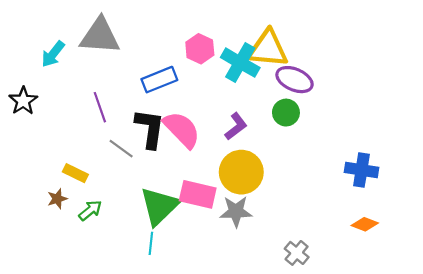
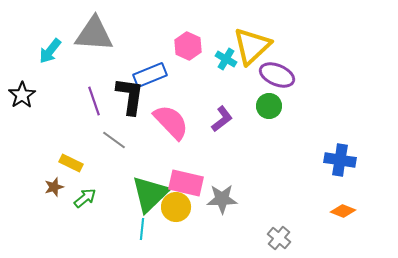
yellow triangle: (268, 49) -> (252, 46), turned -48
cyan cross: (240, 63) -> (226, 59), size x0.6
black L-shape: (150, 128) -> (130, 96), moved
yellow circle: (241, 172) -> (176, 207), moved, size x0.7

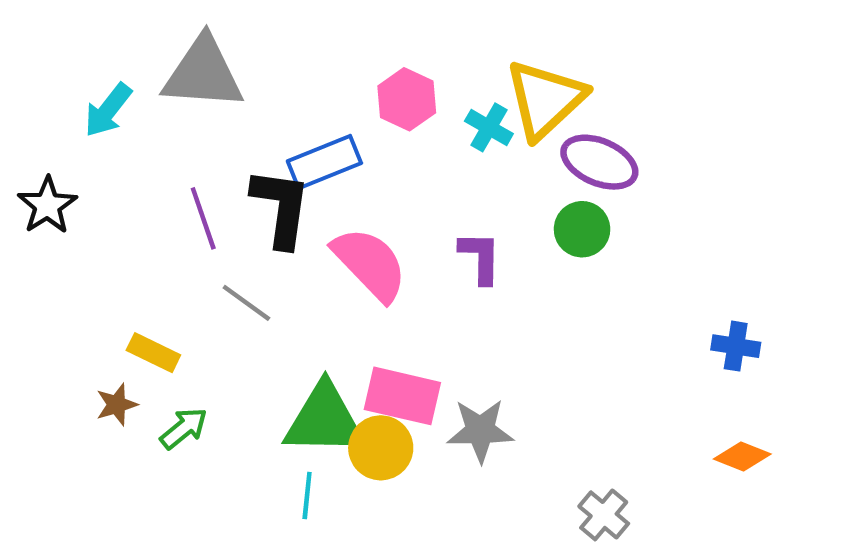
purple L-shape: (222, 119) -> (480, 257), turned -52
blue cross: (340, 160) -> (736, 346), size x0.7
green triangle: (150, 194) -> (324, 420), turned 45

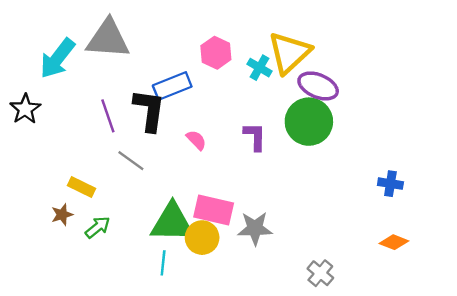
cyan arrow: (108, 110) -> (57, 58), size x1.4
green circle: (582, 229) -> (309, 122), size x1.6
pink semicircle: (370, 264) -> (196, 140), size x0.5

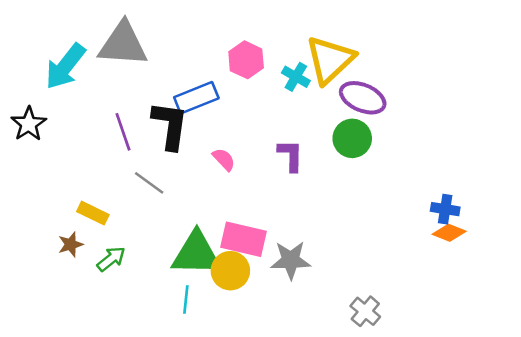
green circle: (309, 122) -> (352, 138), size x0.7
orange diamond: (394, 242) -> (449, 233), moved

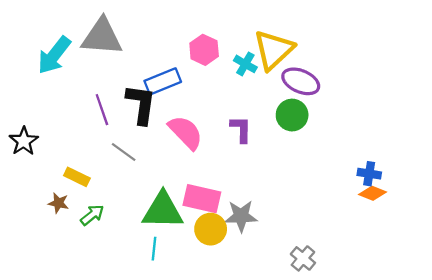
black star: (29, 124) -> (24, 141), moved
pink semicircle: (224, 159) -> (186, 132), size x1.8
brown star: (71, 244) -> (58, 203), turned 30
yellow circle: (230, 271) -> (211, 229), moved

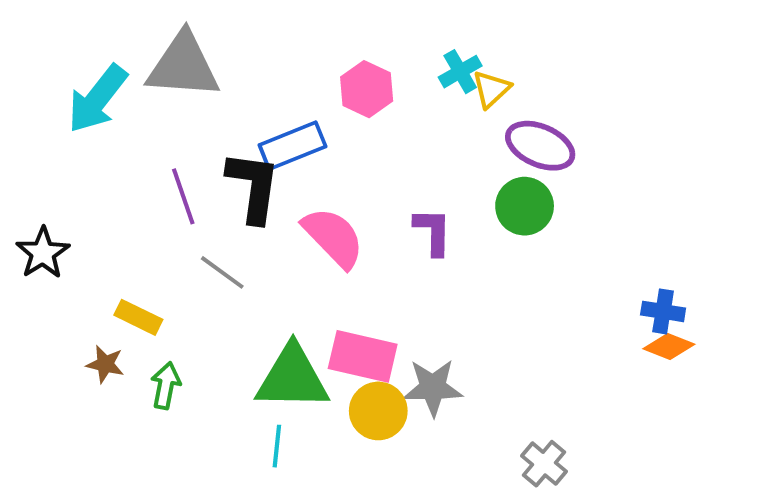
yellow triangle: (274, 50) -> (491, 89), size x0.5
cyan cross: (245, 64) -> (460, 72), moved, turned 30
green arrow: (92, 215) -> (166, 386), turned -40

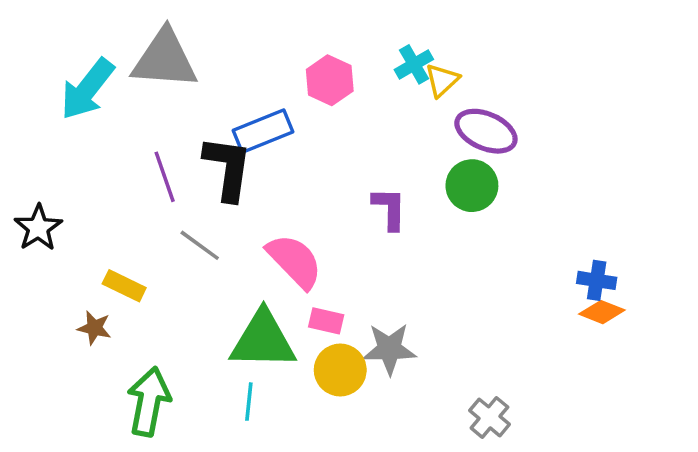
pink semicircle: (333, 237) -> (295, 261), moved
pink rectangle: (363, 356) -> (326, 321), size x0.6
green arrow: (166, 386) -> (149, 402), moved, size x1.6

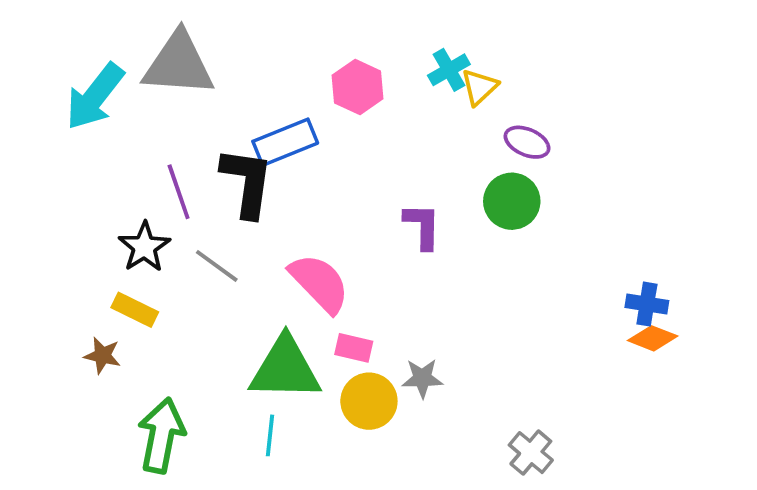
purple ellipse: (486, 131) -> (527, 142), size x0.7
black star: (38, 228) -> (144, 247), moved
gray star: (389, 349) -> (422, 378), size x0.7

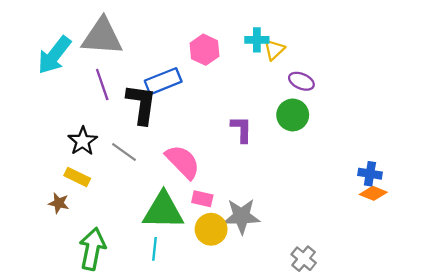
cyan cross: (449, 70) -> (257, 40), turned 30
purple line: (179, 192) -> (102, 84), moved
gray star: (422, 378) -> (242, 216), size x1.6

